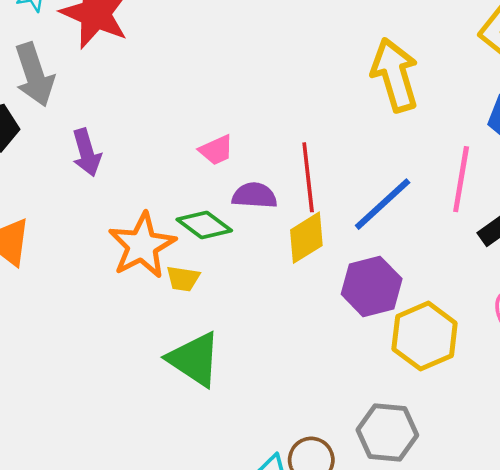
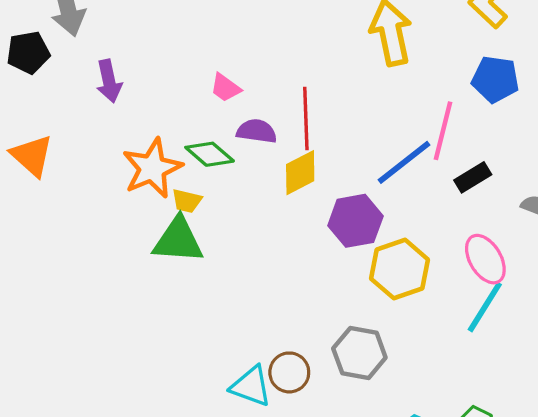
pink trapezoid: (216, 150) -> (225, 88), turned 56
blue line: (383, 204) -> (404, 162), moved
green triangle: (194, 359) -> (178, 240), moved, turned -34

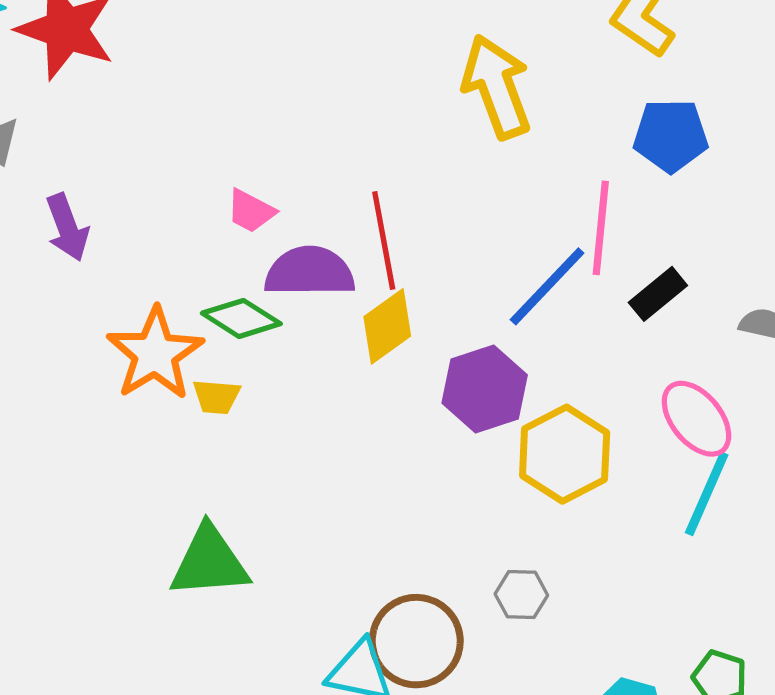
purple semicircle: (257, 131) -> (310, 272), size x1.4
green triangle: (178, 240) -> (209, 562), moved
gray hexagon: (359, 353) -> (521, 595), size x0.6
brown circle: (289, 372) -> (416, 641), size x1.4

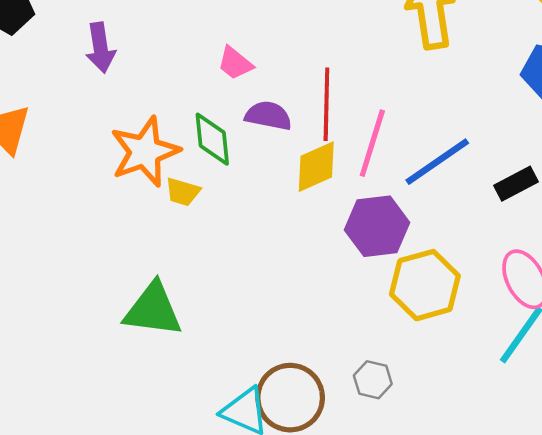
pink line: (601, 228) -> (372, 143), moved
purple semicircle: (310, 272) -> (268, 116), size x0.7
green diamond: (241, 318) -> (212, 139), turned 40

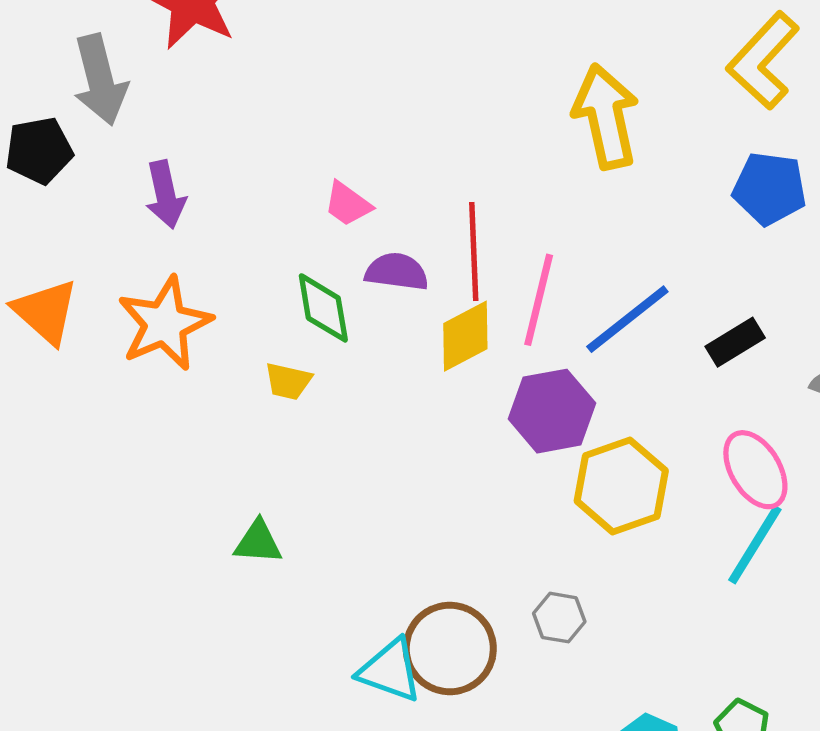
orange star: (145, 152) -> (165, 324), moved
green triangle: (153, 310) -> (258, 542), size x0.6

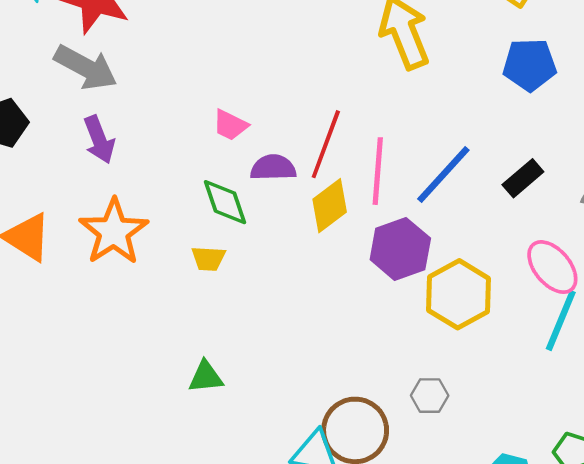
gray arrow: (100, 80) -> (86, 67), moved, turned -38
red line: (474, 251) -> (326, 144), turned 32

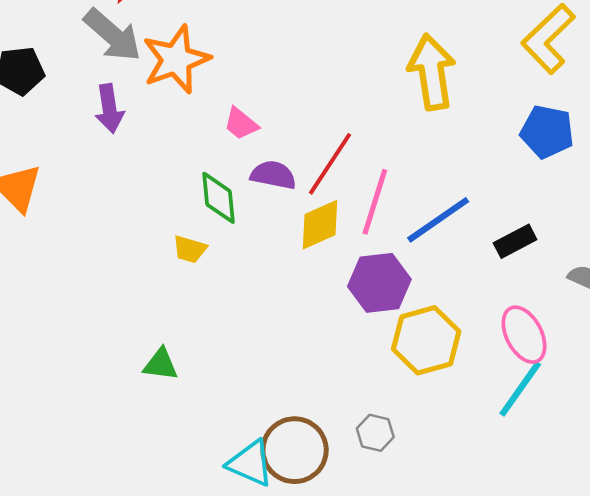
orange star: (114, 232) -> (176, 59), moved

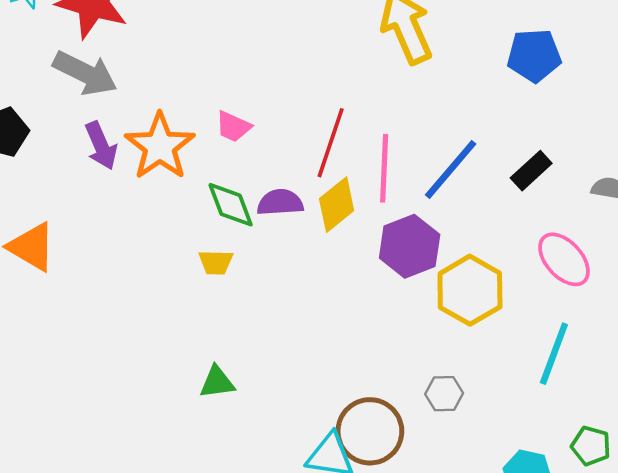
orange star: (176, 59) -> (160, 146), moved
purple semicircle: (273, 175) -> (280, 202), moved
cyan line: (520, 389) -> (554, 354), moved

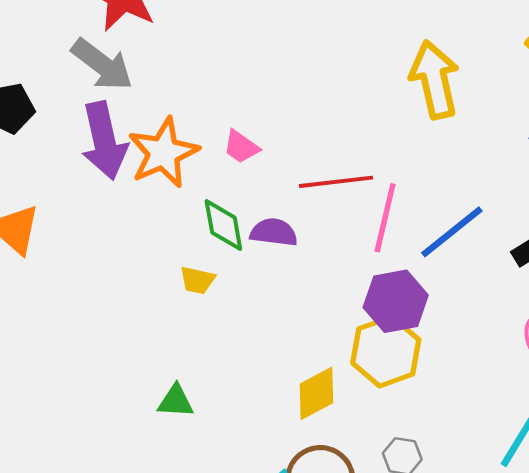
red line: (331, 143) -> (336, 182), turned 54
purple arrow: (101, 146) -> (104, 141), size x1.5
yellow diamond: (337, 205) -> (316, 393), moved
yellow hexagon: (470, 290) -> (386, 351), moved

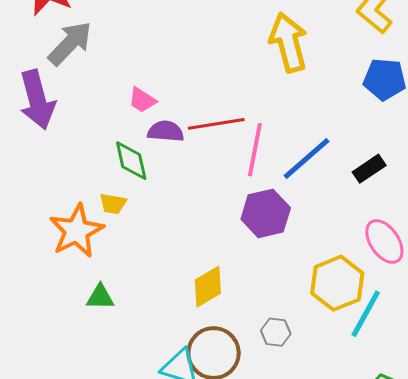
gray arrow: (102, 65) -> (70, 43), moved, turned -81
orange star: (163, 153) -> (77, 231), moved
purple semicircle: (274, 232) -> (166, 131), moved
yellow hexagon: (386, 351) -> (337, 283), moved

